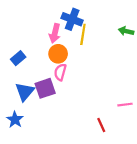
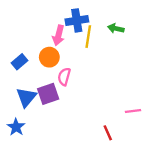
blue cross: (72, 19) -> (77, 20), turned -30
green arrow: (126, 31) -> (116, 28), moved
orange circle: (58, 54) -> (49, 57), moved

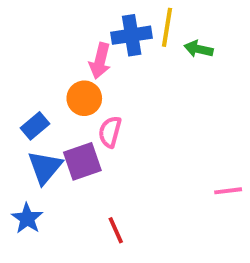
yellow line: (88, 37) -> (167, 27), moved
blue rectangle: (19, 62) -> (35, 126), moved
red line: (108, 133) -> (116, 230), moved

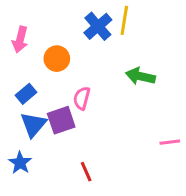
blue cross: (132, 35) -> (98, 26), turned -32
green arrow: (199, 49) -> (140, 76), moved, size x1.4
pink arrow: (100, 61) -> (20, 40), moved
orange circle: (84, 98) -> (57, 59), moved

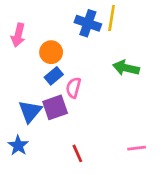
blue cross: (98, 26) -> (88, 23), turned -30
blue rectangle: (26, 94) -> (54, 76), moved
pink line: (170, 142) -> (137, 148), moved

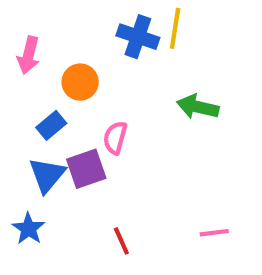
blue rectangle: (54, 76) -> (51, 125), moved

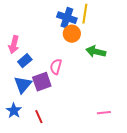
pink arrow: (28, 55) -> (14, 45), moved
orange circle: (80, 82) -> (72, 34), moved
red line: (121, 241) -> (39, 117), moved

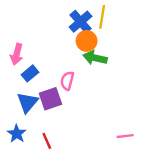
blue cross: (67, 18) -> (81, 22), turned 30
green arrow: (96, 52) -> (95, 58), moved

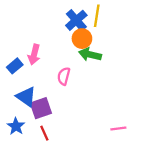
pink arrow: (17, 54) -> (34, 55), moved
blue rectangle: (30, 73) -> (15, 66), moved
purple square: (50, 99) -> (41, 108), moved
blue triangle: (28, 102) -> (26, 97), turned -35

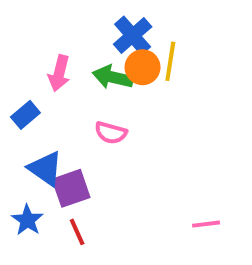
yellow line: (97, 16) -> (170, 61), moved
pink arrow: (34, 55) -> (59, 73), moved
green arrow: (90, 55) -> (113, 77), moved
pink semicircle: (64, 76) -> (111, 133), turned -90

